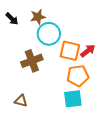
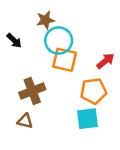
black arrow: (12, 19) -> (14, 41), moved
orange square: (70, 51) -> (65, 60), moved
brown cross: (32, 61) -> (32, 91), moved

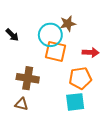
brown star: (45, 20) -> (68, 24), moved
red arrow: (106, 61) -> (91, 52), turned 42
brown cross: (32, 91) -> (28, 78), turned 30

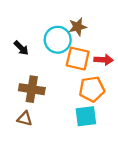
black arrow: (12, 35) -> (21, 48), moved
orange square: (55, 51) -> (78, 59), moved

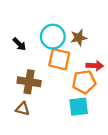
brown star: (78, 27) -> (79, 38), moved
orange square: (78, 59) -> (59, 59), moved
red arrow: (104, 60) -> (95, 66), moved

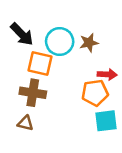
black arrow: (19, 44) -> (22, 34), moved, size x1.5
orange square: (59, 59) -> (40, 63), moved
cyan square: (79, 107) -> (106, 121), moved

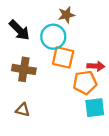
brown star: (89, 43) -> (66, 15), moved
orange square: (40, 63) -> (63, 57), moved
brown cross: (33, 93) -> (24, 69), moved

